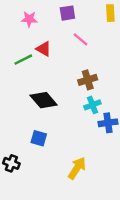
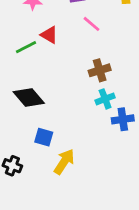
black diamond: (44, 100) -> (29, 98), moved
yellow arrow: (77, 168) -> (64, 162), moved

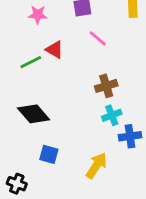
yellow arrow: (64, 162) -> (96, 166), moved

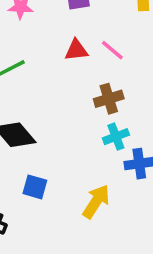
pink line: (98, 38) -> (112, 50), moved
red triangle: (54, 50) -> (76, 50), moved, turned -36

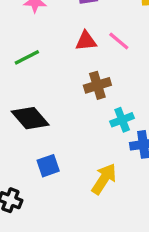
brown cross: (109, 99) -> (97, 85), moved
blue square: (35, 187) -> (48, 166), turned -35

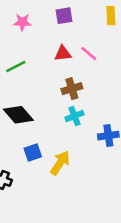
cyan cross: (122, 120) -> (74, 116), moved
yellow arrow: (104, 179) -> (60, 163), moved

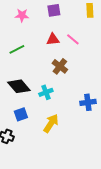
brown cross: (72, 89) -> (60, 66), turned -35
cyan cross: (74, 116) -> (46, 92), moved
blue square: (33, 153) -> (21, 114), moved

